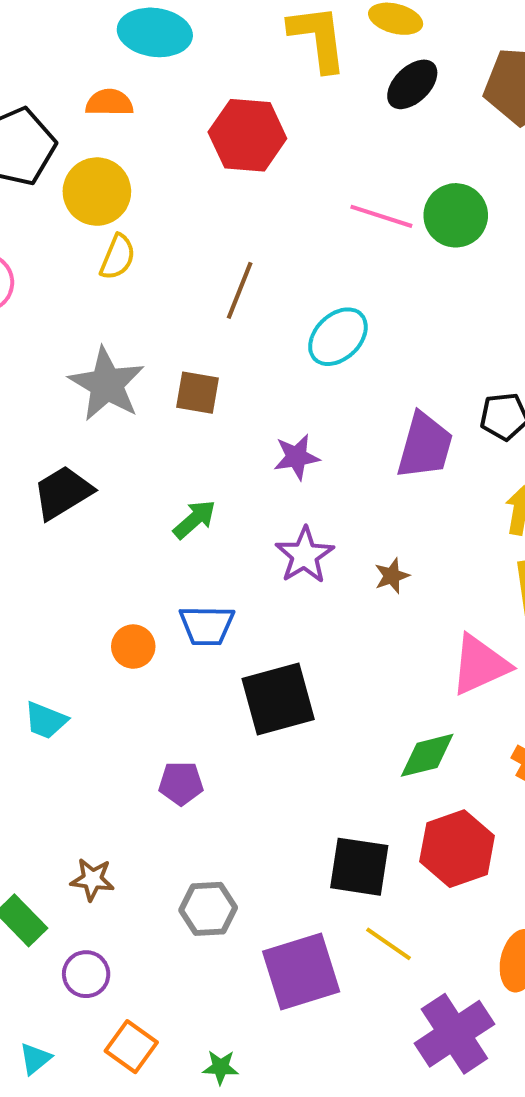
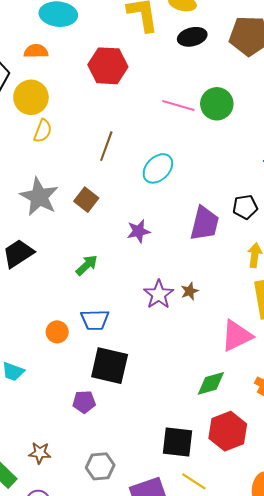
black ellipse: (412, 84) -> (192, 37), turned 32
brown square: (197, 393) -> (86, 200), turned 30
purple star: (305, 555) -> (159, 294), moved
black square: (278, 699) -> (110, 366), moved, turned 30

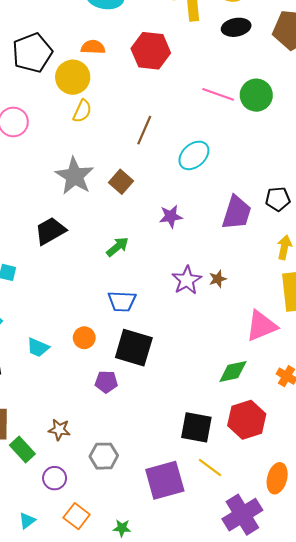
orange semicircle: (36, 51) -> (93, 47), moved
orange circle: (57, 332) -> (84, 338), moved
gray hexagon: (100, 466) -> (104, 456), moved

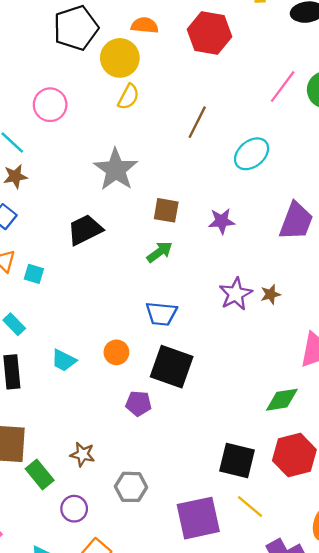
pink line: (218, 94) -> (283, 87), turned -76
brown square: (121, 182) -> (166, 210), moved, turned -35

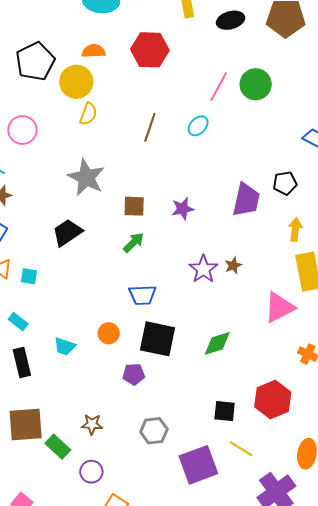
cyan ellipse: (252, 154) -> (198, 126), moved, size x0.7
green diamond: (282, 400) -> (217, 343), moved
black square: (237, 460) -> (225, 411), size x0.7
gray hexagon: (131, 487) -> (154, 431), moved

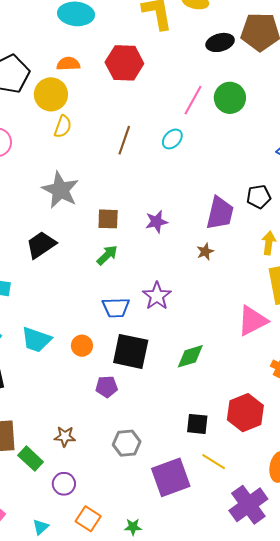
black ellipse: (231, 20) -> (220, 42), moved
brown star: (233, 265) -> (205, 252), moved
purple star: (203, 269) -> (157, 296), moved
cyan trapezoid: (65, 346) -> (36, 340), moved, size x1.4

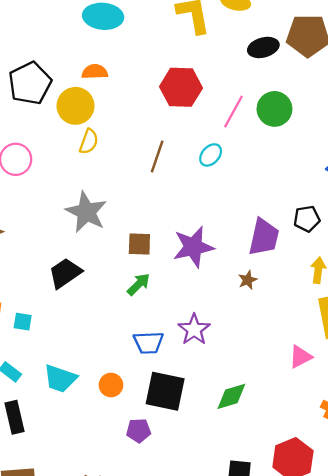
red hexagon: (124, 63) -> (181, 87), moved
purple star: (156, 222) -> (193, 247), size x1.6
pink triangle: (252, 321) -> (300, 357), size x0.7

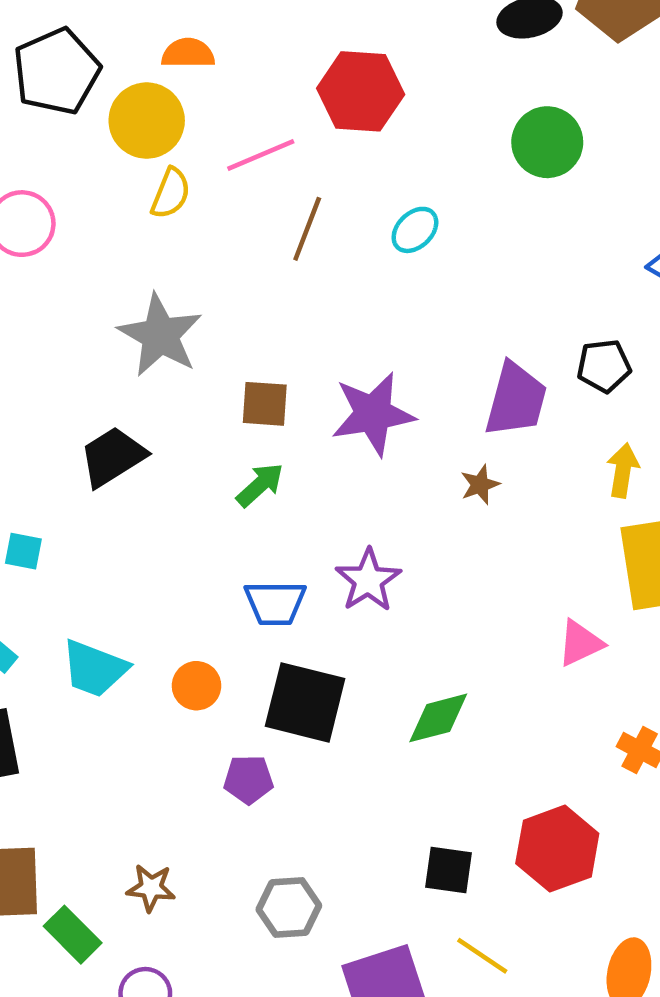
pink line: (233, 112) -> (261, 155), moved, turned 36

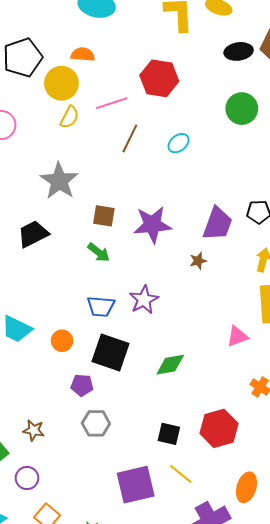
green arrow: (260, 485) -> (99, 252), turned 75
gray hexagon: (289, 908) -> (96, 423), moved

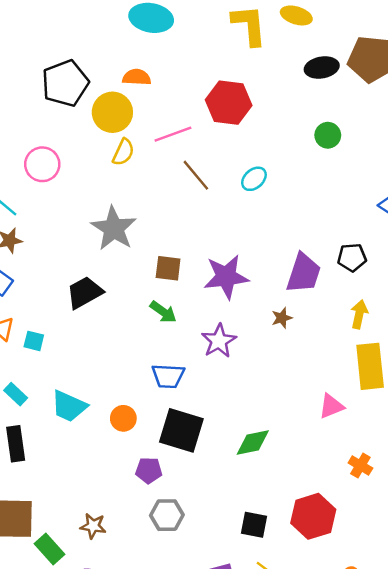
green circle: (242, 109) -> (328, 135), size x0.7
brown line: (130, 138) -> (196, 175), turned -64
purple star: (144, 300) -> (219, 341), moved

